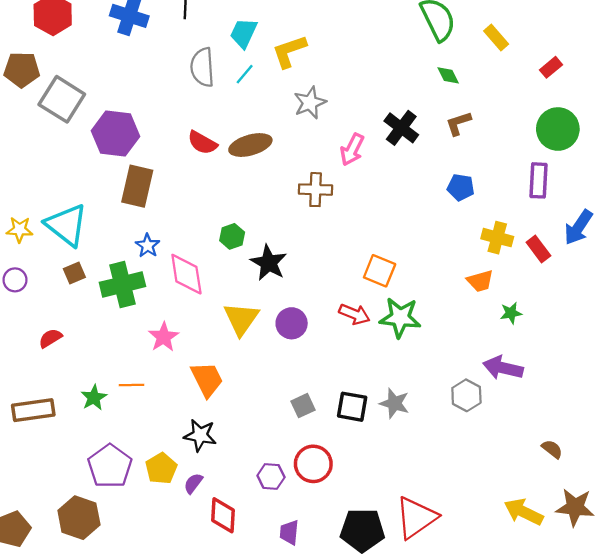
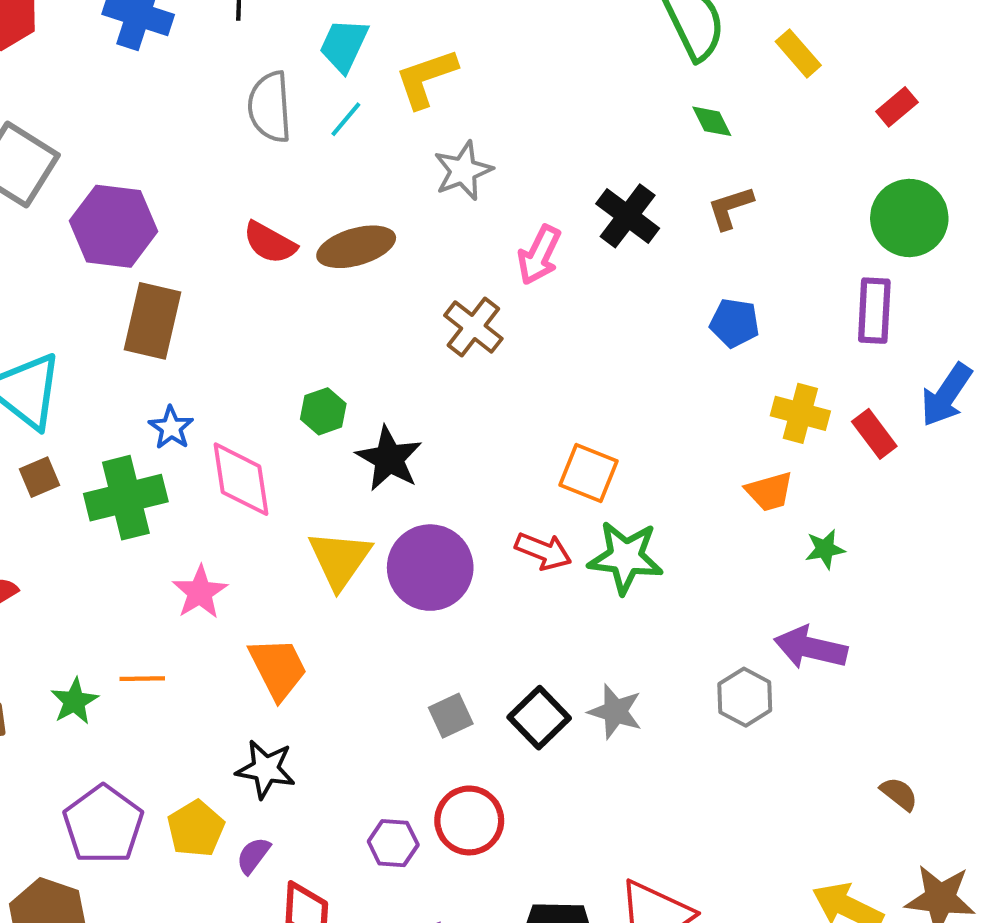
brown cross: (316, 190) -> (473, 327), turned 36
purple circle: (292, 323) -> (430, 568), size x1.5
black square: (352, 407) -> (539, 718), turned 36

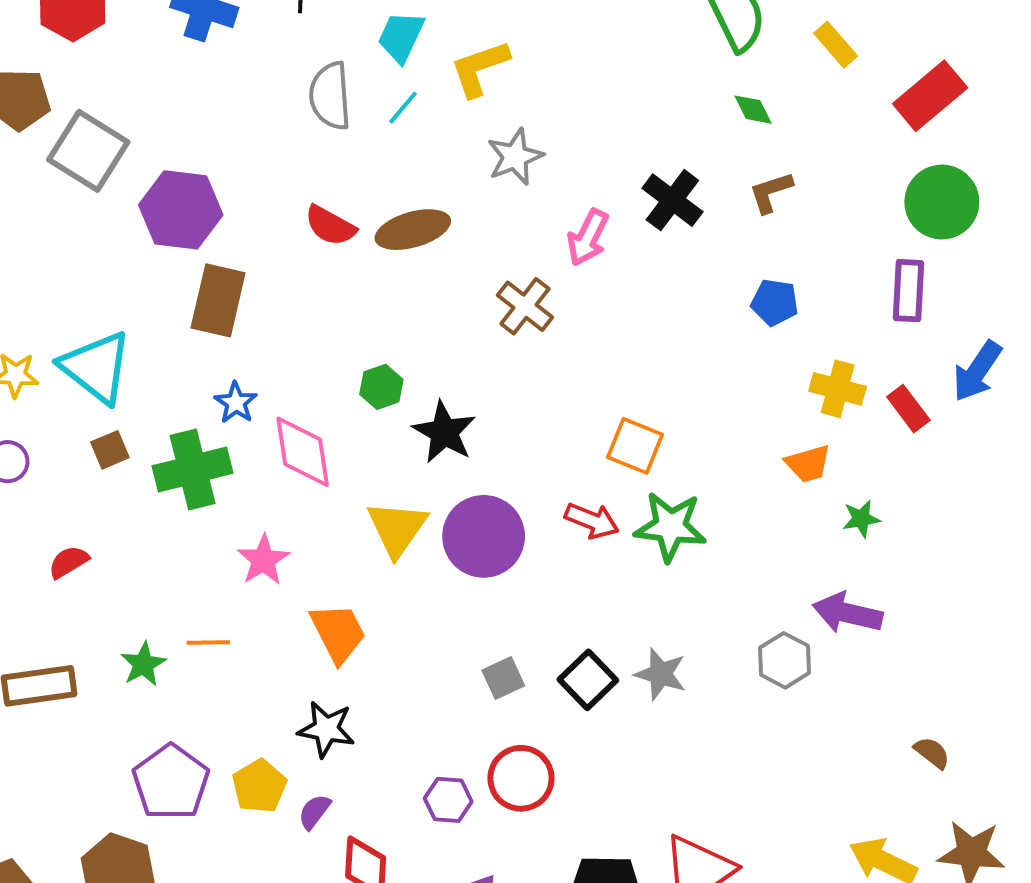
red rectangle: (897, 107) -> (930, 96), size x1.8

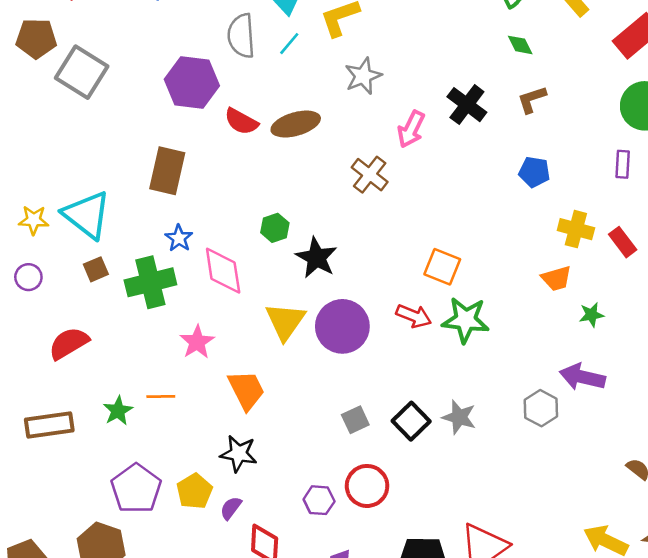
purple hexagon: (181, 210) -> (192, 83), moved
purple rectangle: (908, 291) -> (623, 164), size x0.7
red semicircle: (69, 562) -> (69, 343), size x1.5

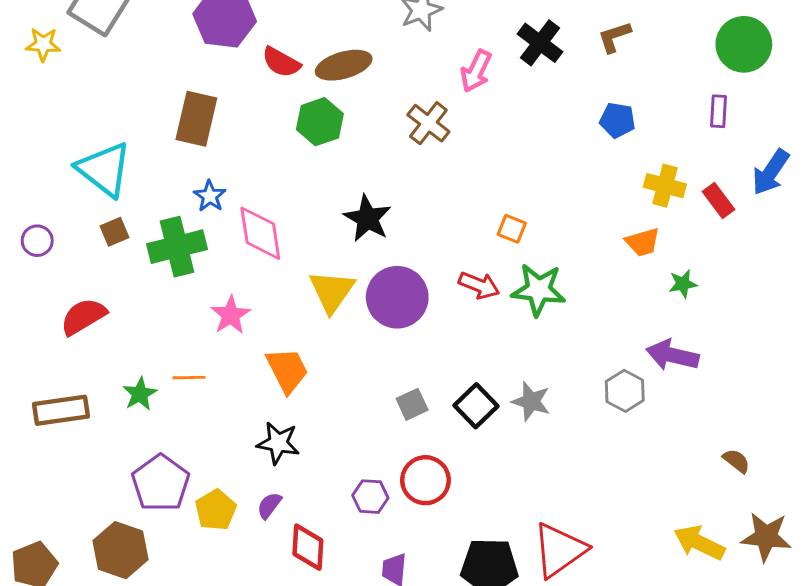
yellow star: (34, 220) -> (43, 44), moved
green hexagon: (275, 228) -> (320, 122), moved, size x1.4
orange square: (442, 267) -> (512, 229), size x0.7
yellow pentagon: (194, 491) -> (216, 510), moved

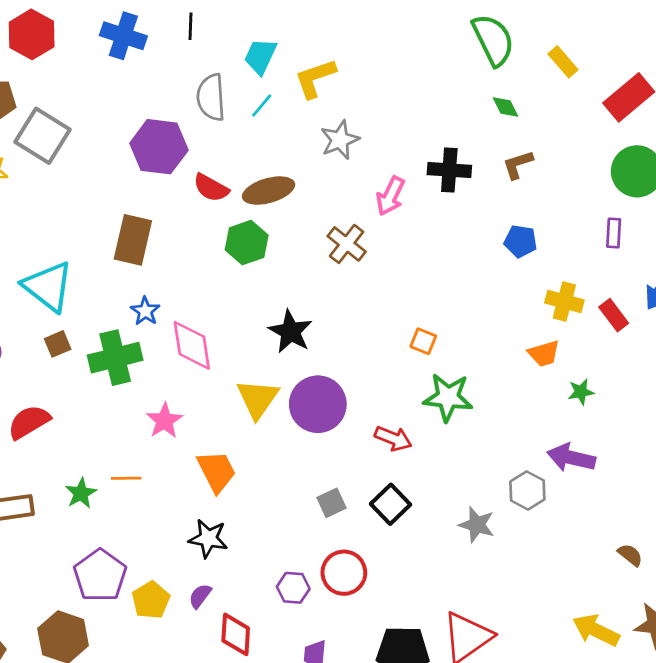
black cross: (540, 43) -> (449, 170), turned -33
red arrow: (479, 285) -> (393, 438), moved
gray star: (531, 401) -> (477, 525), moved

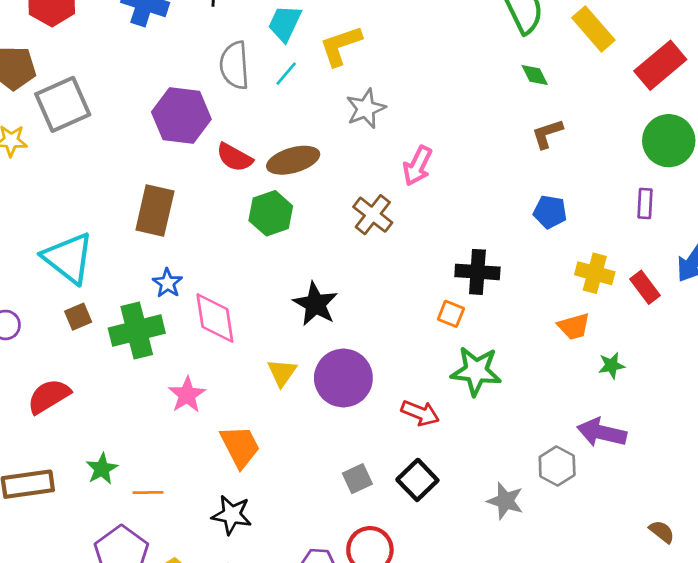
yellow rectangle: (563, 62) -> (593, 29), size x1.4
gray square: (43, 136) -> (63, 104), turned 34
black cross: (449, 170) -> (477, 272), moved
yellow triangle: (258, 399) -> (282, 372), size x0.7
orange line: (126, 478) -> (148, 493), moved

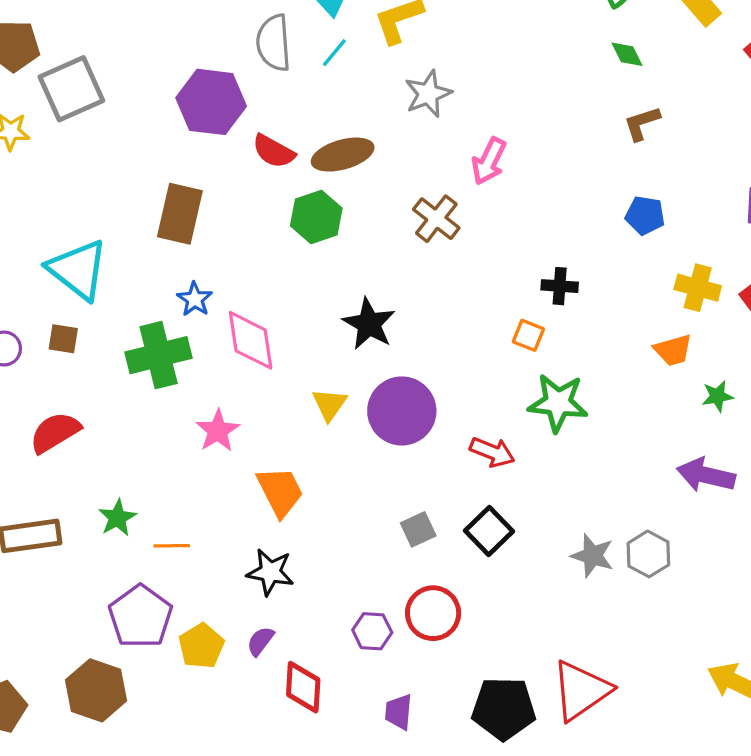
black cross: (477, 272) -> (560, 286), size x0.7
brown square: (78, 317) -> (63, 339), moved, turned 32
gray hexagon: (557, 466) -> (648, 554), moved

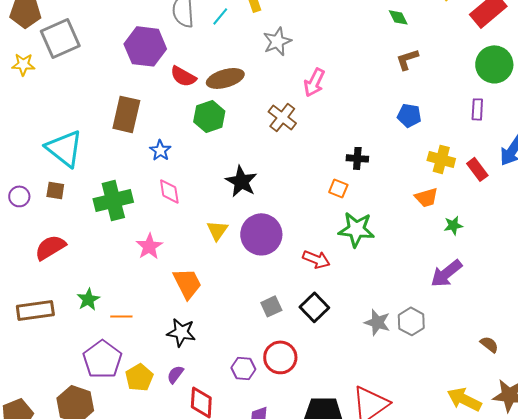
blue star: (195, 299) -> (160, 150), moved
pink diamond: (251, 340) -> (169, 191), size x0.7
purple arrow: (706, 475) -> (446, 273), turned -52

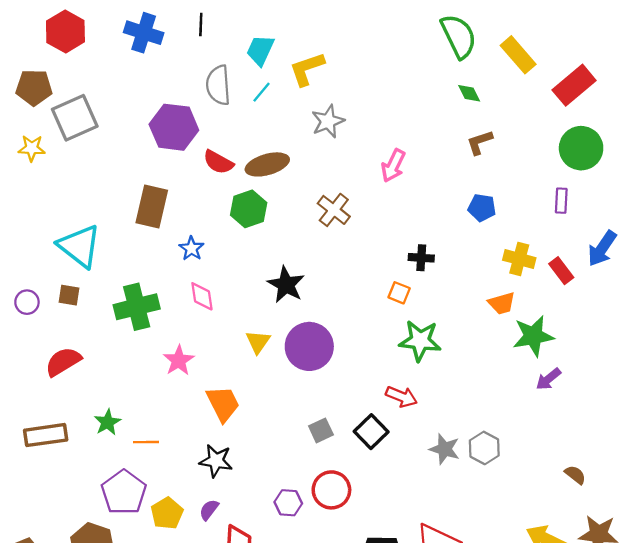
pink arrow: (314, 82) -> (393, 166), moved
green star: (453, 225) -> (533, 336), size x1.8
red arrow: (316, 259) -> (401, 397), moved
purple arrow: (446, 273) -> (548, 379), moved, size x0.7

